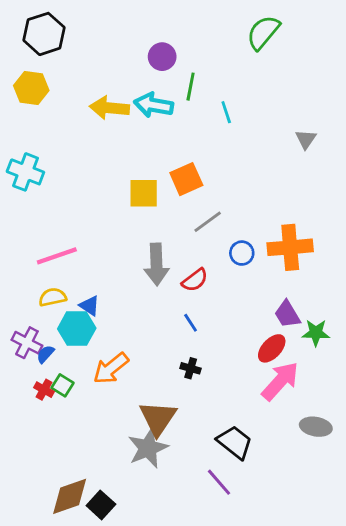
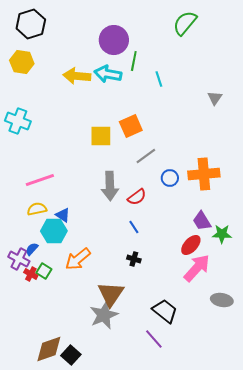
purple circle: (162, 57) -> (114, 40), size x1.5
purple cross: (27, 343) -> (19, 259), moved

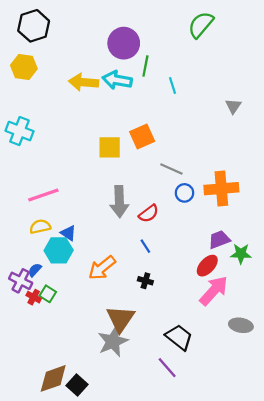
gray line: (146, 156) -> (171, 169), moved, turned 60
purple trapezoid: (202, 221) -> (219, 240), turned 100
orange arrow: (78, 259) -> (102, 268), moved

